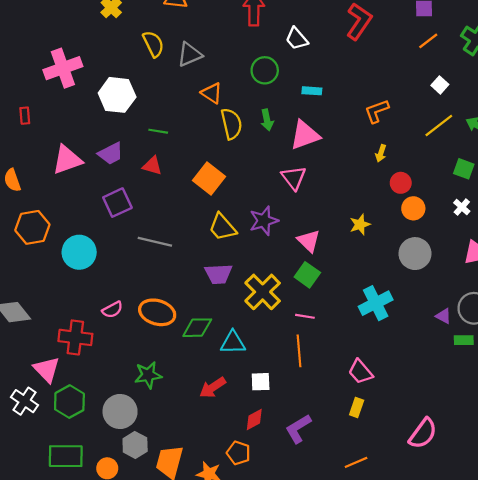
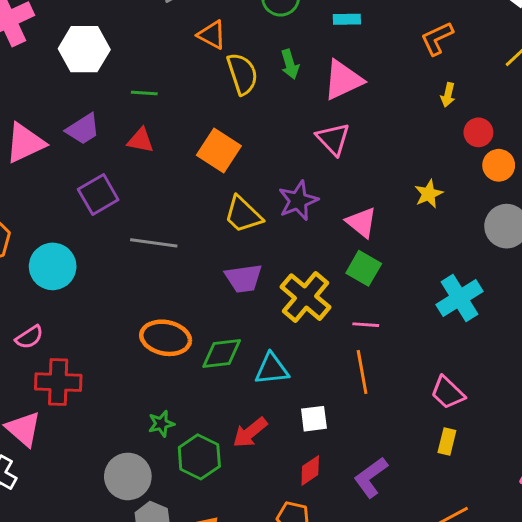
pink semicircle: (112, 310) -> (29, 337), moved
green star: (148, 375) -> (161, 424), size x0.7
green hexagon: (69, 402) -> (199, 457), moved

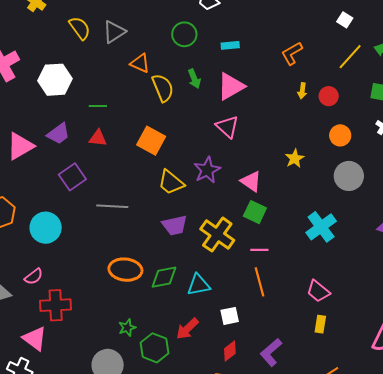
red circle: (478, 132) -> (329, 96), moved

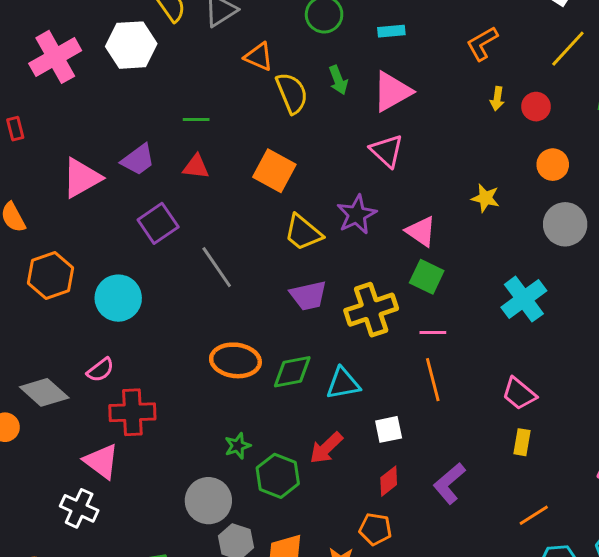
white hexagon: (55, 80) -> (131, 45), moved
yellow star: (295, 158) -> (485, 198), turned -30
gray line: (112, 206) -> (217, 267), turned 52
yellow cross: (217, 235) -> (371, 310), turned 36

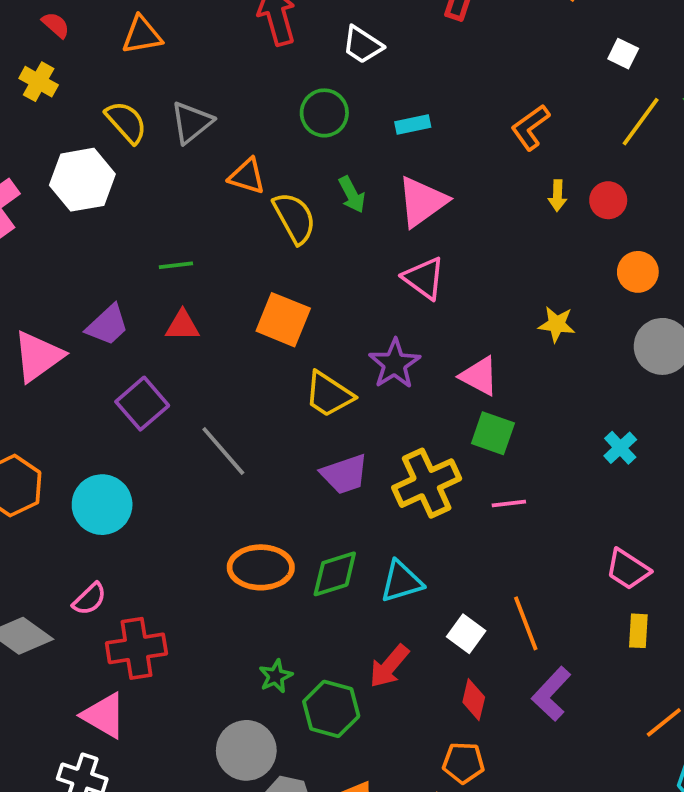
cyan cross: (524, 299) -> (620, 448), size x0.6
orange line: (433, 380) -> (526, 623), moved
white square: (389, 429) -> (466, 634), turned -36
red diamond: (389, 481) -> (474, 700), turned -32

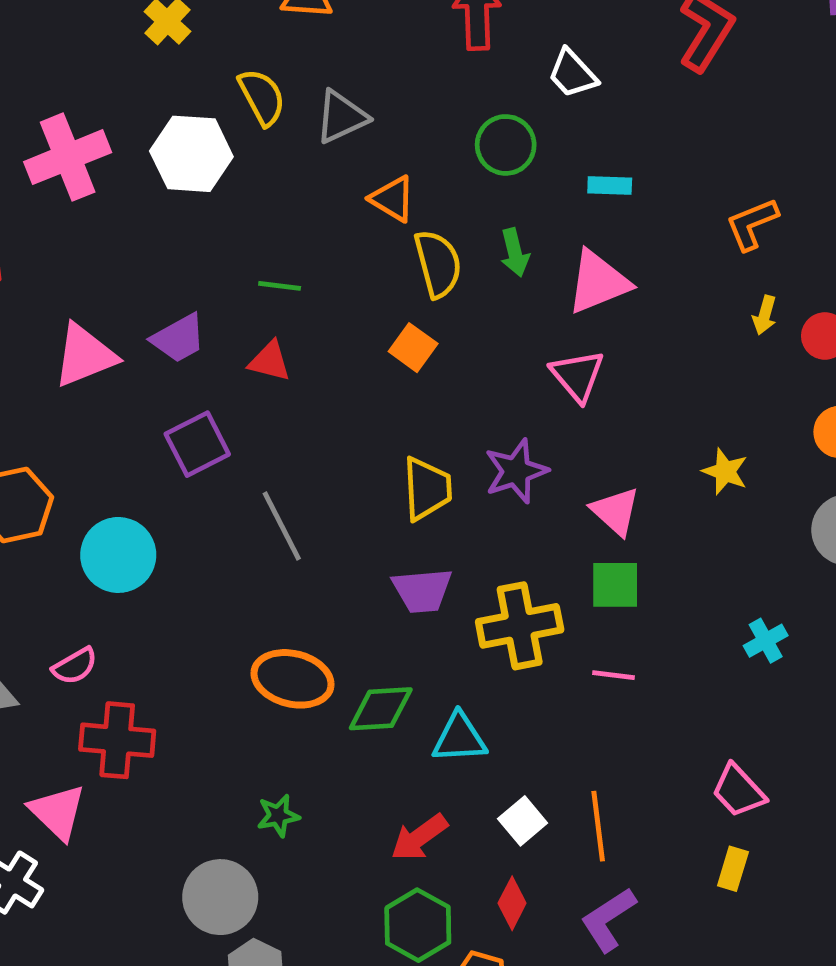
orange square: (283, 320) -> (413, 348), moved, size x0.7
yellow trapezoid: (329, 394) -> (427, 489), turned -140
green square: (493, 433) -> (615, 585), turned -33
green hexagon: (331, 709) -> (418, 925), moved

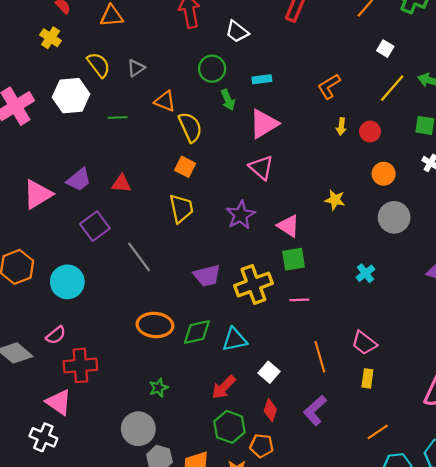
gray triangle: (341, 117) -> (136, 68), size x0.7
green arrow: (515, 252) -> (228, 100), moved
green line: (280, 286) -> (118, 117), moved
yellow trapezoid: (427, 489) -> (181, 208), moved
orange line: (598, 826) -> (320, 357), moved

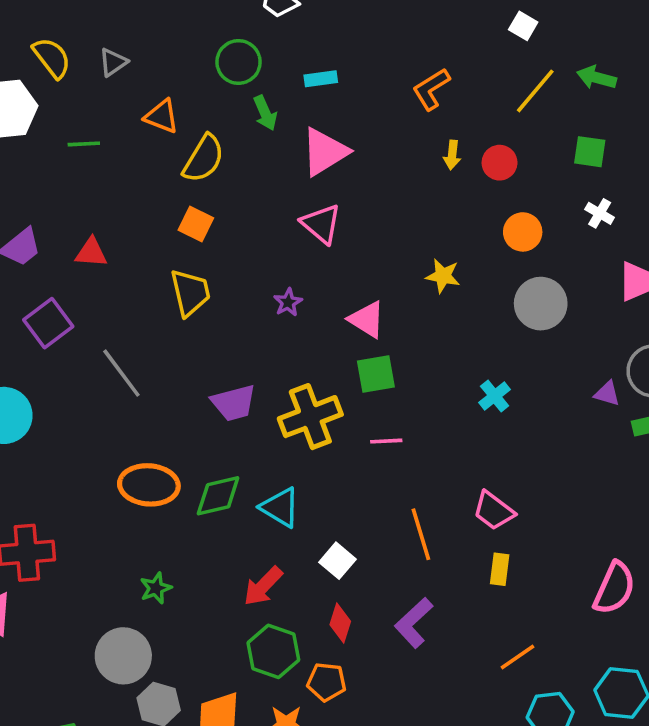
yellow semicircle: (190, 127) -> (204, 159), turned 56
purple star: (241, 215) -> (288, 302), size x0.6
cyan triangle: (235, 339) -> (280, 507), turned 44

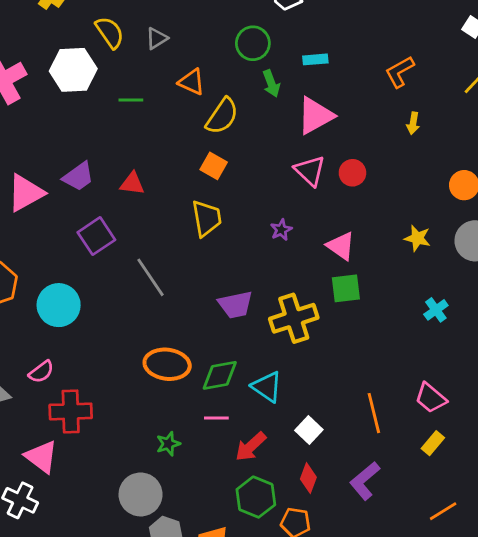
red circle: (500, 163) -> (352, 173), moved
yellow star: (443, 276) -> (417, 238), moved
pink line: (386, 441) -> (216, 418), moved
yellow rectangle: (500, 569) -> (433, 443), turned 30

